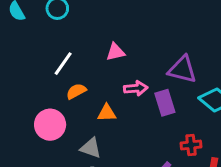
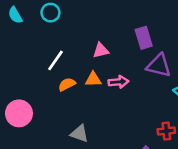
purple rectangle: (165, 103) -> (144, 38), moved
orange triangle: (107, 113) -> (93, 79), moved
pink circle: (50, 125) -> (19, 113), moved

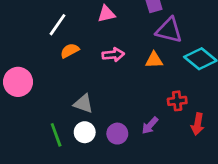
orange triangle: (93, 79) -> (154, 60), moved
pink arrow: (118, 82) -> (113, 55), moved

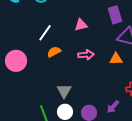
pink circle: (18, 82) -> (16, 61), moved
gray triangle: (83, 104) -> (64, 91), turned 42

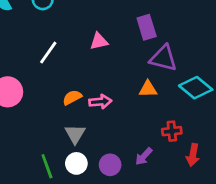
orange semicircle: (54, 52) -> (72, 97), moved
pink arrow: (86, 55) -> (100, 102), moved

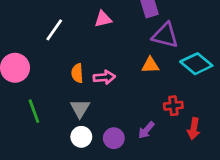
orange semicircle: (72, 97) -> (77, 73), turned -66
green line: (47, 166) -> (34, 111), moved

